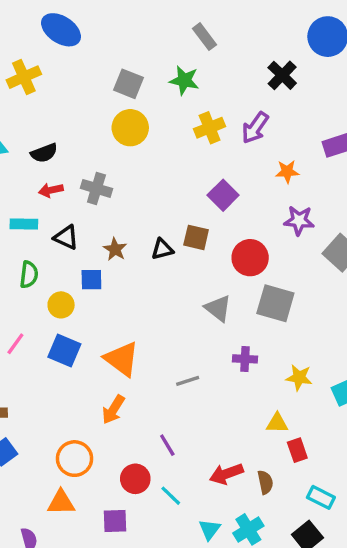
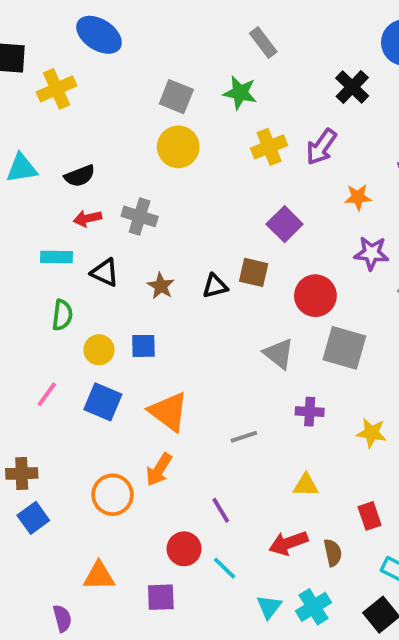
blue square: (91, 280) -> (143, 346), moved
yellow triangle: (277, 423) -> (306, 485), moved
orange circle: (75, 459) -> (113, 495), moved

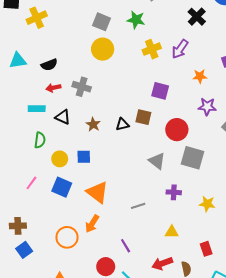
purple square: (285, 224) -> (160, 91), turned -30

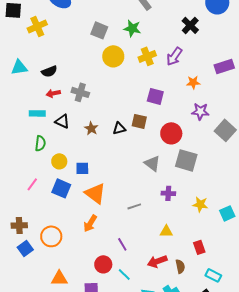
yellow circle: (103, 49) -> (113, 56), moved
blue square: (84, 157) -> (82, 168), moved
orange circle: (67, 237) -> (51, 236), moved

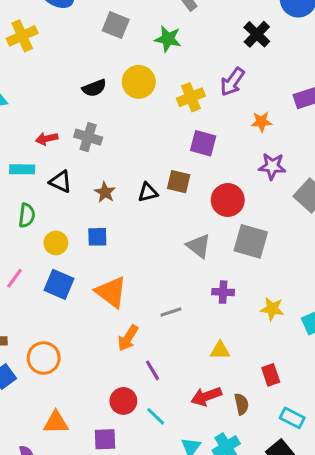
gray square: (99, 30) -> (116, 25), moved
yellow cross: (147, 56) -> (191, 97), moved
black semicircle: (49, 71) -> (94, 88), moved
blue square: (82, 168) -> (97, 237), moved
orange arrow: (90, 223) -> (128, 338), moved

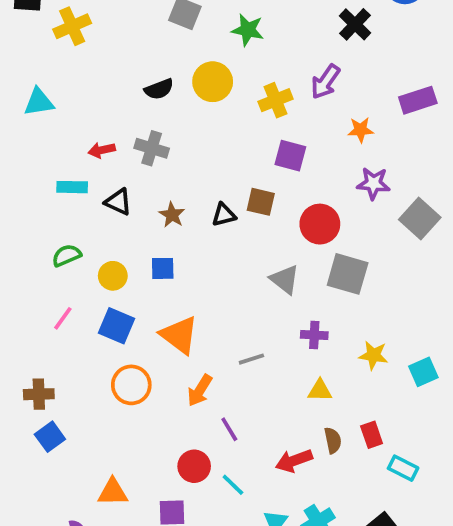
green semicircle: (27, 215) -> (67, 255), moved, turned -120
yellow triangle: (220, 350) -> (320, 390), moved
orange circle: (44, 358) -> (131, 385), moved
brown semicircle: (242, 404) -> (333, 440), moved
cyan rectangle: (292, 418) -> (403, 468), moved

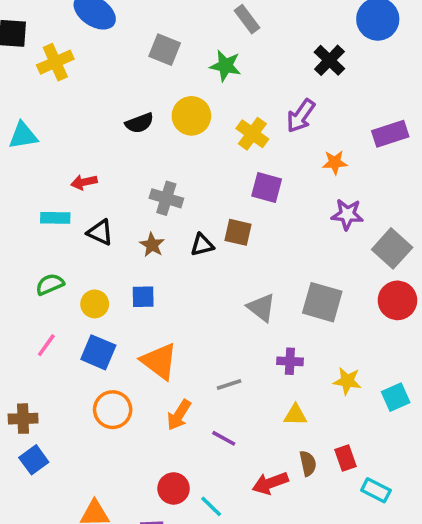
yellow cross: (275, 100) -> (252, 134), turned -32
gray cross: (152, 148) -> (166, 198), moved
red circle: (320, 224) -> (397, 300), moved
purple line: (229, 429) -> (224, 438), moved, turned -30

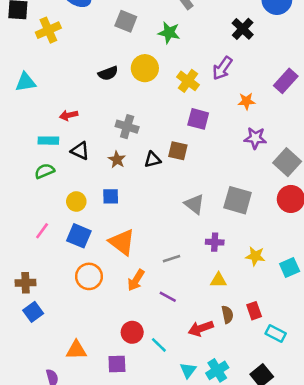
purple rectangle: (390, 134) -> (286, 81), turned -30
green semicircle: (50, 284) -> (45, 171), moved

